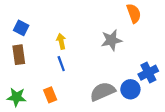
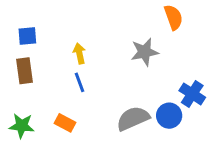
blue square: (21, 28) -> (27, 36), turned -32
blue cross: (148, 73) -> (192, 94), turned -30
orange rectangle: (50, 95) -> (65, 123), turned -40

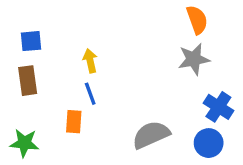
gray star: (145, 52) -> (194, 59), moved
blue circle: (169, 116) -> (209, 143), moved
orange rectangle: (65, 123) -> (74, 122), moved, turned 66

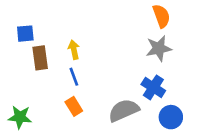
brown rectangle: (28, 81) -> (40, 58), moved
blue cross: (218, 107) -> (153, 87), moved
orange rectangle: (74, 122) -> (74, 106), moved, turned -36

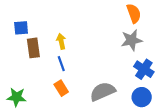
blue cross: (153, 87) -> (144, 69), moved

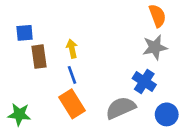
blue cross: (144, 69) -> (144, 82), moved
orange rectangle: (61, 88) -> (72, 104), size x1.5

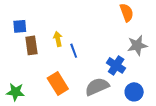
gray star: (155, 47) -> (137, 45), moved
blue line: (72, 75) -> (74, 51), moved

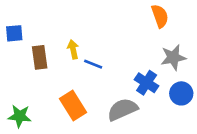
blue square: (20, 26) -> (14, 33), moved
blue line: (74, 51) -> (93, 64), turned -48
blue circle: (134, 92) -> (181, 93), moved

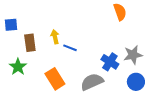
gray star: (173, 57) -> (133, 55), moved
blue circle: (181, 93) -> (136, 82), moved
green star: (20, 116) -> (18, 67), moved, turned 30

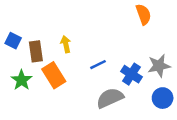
blue square: (11, 25) -> (13, 41), moved, turned 32
blue line: (70, 48) -> (98, 65), moved, turned -48
orange rectangle: (55, 79) -> (54, 75), moved

